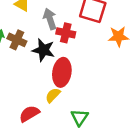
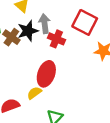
black star: (43, 50) -> (28, 31), moved, turned 30

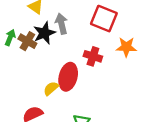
red cross: (56, 39) -> (93, 56), moved
yellow semicircle: (34, 93) -> (51, 88), moved

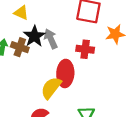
gray arrow: (61, 24) -> (51, 39), moved
yellow semicircle: (51, 88) -> (51, 88), size x1.5

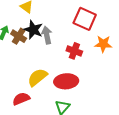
black star: (34, 36) -> (33, 30), turned -30
red ellipse: (65, 73) -> (66, 81), moved, turned 70

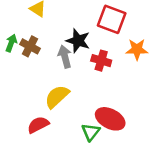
black star: (33, 30) -> (78, 41), moved
gray arrow: (47, 35) -> (65, 57), moved
red ellipse: (66, 81) -> (110, 119), moved, turned 35

